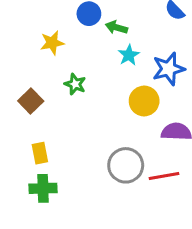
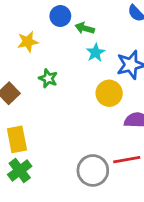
yellow rectangle: (40, 153) -> (17, 139), size x1.4
gray circle: (126, 165) -> (93, 170), moved
green cross: (43, 188) -> (20, 170), turned -35

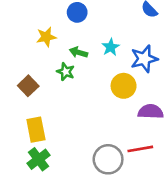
green arrow: (85, 28) -> (78, 52), moved

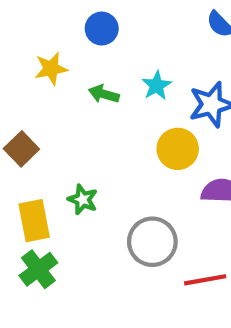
green star: (66, 72) -> (83, 200), moved
red line: (140, 149) -> (205, 280), moved
gray circle: (108, 159) -> (152, 242), moved

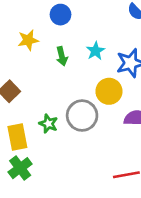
green arrow: (104, 94) -> (62, 56), turned -120
gray circle: (152, 242) -> (82, 116), moved

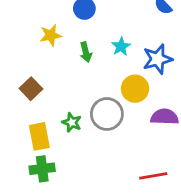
green cross: (20, 168) -> (42, 169), turned 30

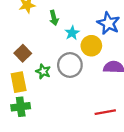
cyan star: (121, 46) -> (72, 33), moved
blue star: (158, 59) -> (108, 23), turned -30
brown square: (31, 89) -> (23, 53), moved

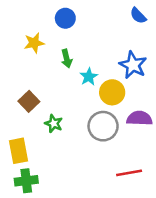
gray circle: (70, 65) -> (103, 126), moved
yellow rectangle: (19, 82) -> (19, 151), moved
green cross: (21, 107) -> (26, 181), moved

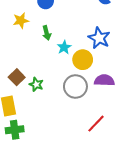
brown square: (29, 101) -> (17, 77), moved
red line: (129, 173) -> (96, 124), turned -36

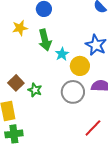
green arrow: (47, 33) -> (45, 40), size x1.5

